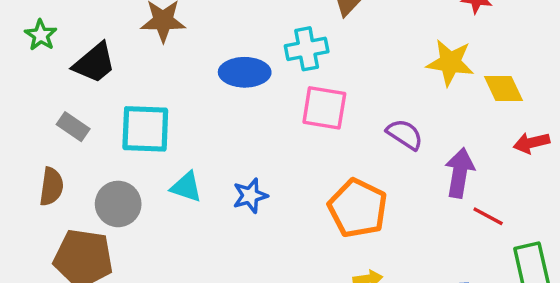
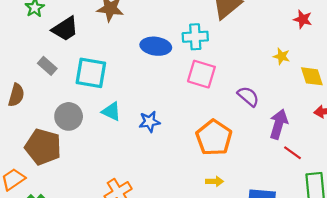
yellow star: (450, 63) -> (282, 56), size x0.6
brown semicircle: (51, 187) -> (16, 95), moved

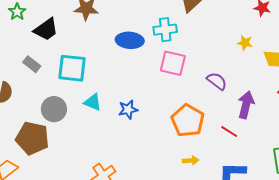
red line: (293, 153) -> (229, 132), moved

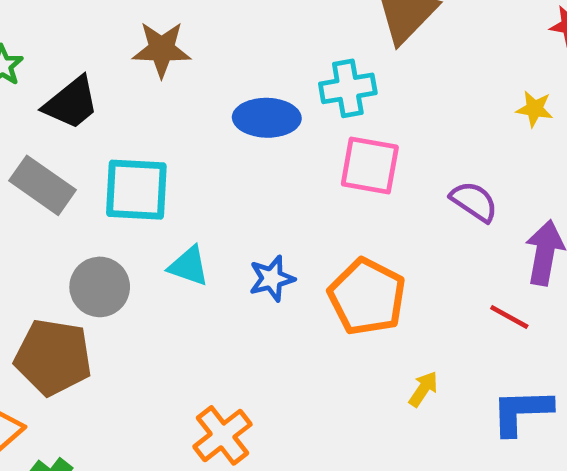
gray rectangle: (32, 64) -> (42, 185), size x1.5
orange pentagon: (188, 121) -> (367, 297), moved
yellow arrow: (191, 160) -> (423, 389), turned -49

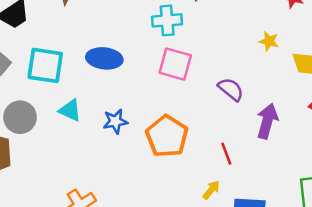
blue ellipse: (267, 118) -> (104, 58), moved
red line: (509, 317) -> (226, 154), moved, turned 35
yellow arrow: (423, 389) -> (211, 190), moved

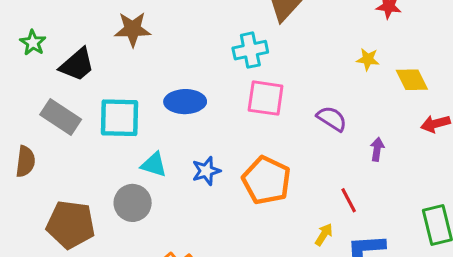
gray circle: (20, 117) -> (133, 203), moved
purple arrow: (267, 121) -> (377, 149), size x0.6
red line: (226, 154) -> (349, 200), moved

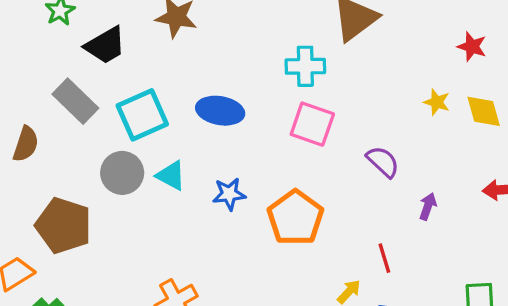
yellow diamond: (412, 80) -> (484, 111), moved
cyan square: (120, 118) -> (142, 115), turned -36
gray circle: (133, 203) -> (122, 173), moved

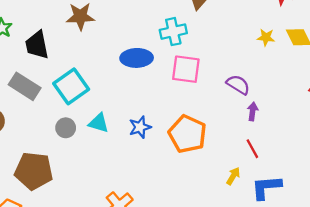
black trapezoid: (105, 45) -> (37, 45), turned 120
blue ellipse: (220, 111) -> (137, 58), moved
gray circle: (122, 173) -> (66, 128), size x0.7
purple arrow: (428, 206) -> (253, 111), moved

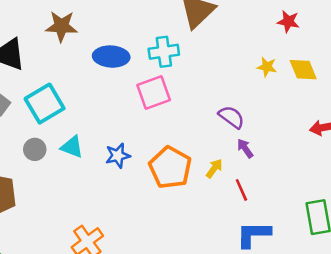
blue ellipse: (137, 58) -> (111, 57), moved
pink square: (186, 69) -> (154, 92), moved, turned -32
purple arrow: (253, 111) -> (245, 148), turned -48
yellow arrow: (233, 176) -> (214, 168), moved

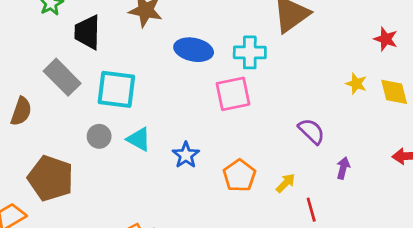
cyan square: (45, 104) -> (116, 89), turned 30
purple arrow: (245, 148) -> (343, 168), moved, turned 42
blue star: (118, 156) -> (186, 155), turned -30
orange pentagon: (170, 168) -> (239, 176), size x0.7

